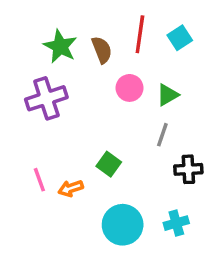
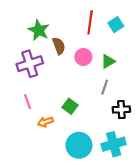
brown semicircle: (102, 50) -> (59, 46), moved
pink line: (39, 180) -> (27, 102), moved
cyan cross: (176, 223) -> (114, 144), size x1.5

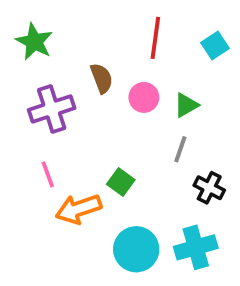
cyan square: (116, 25) -> (215, 46), moved
green star: (39, 30) -> (34, 42), moved
black cross: (121, 110) -> (209, 188), turned 30
orange arrow: (45, 122) -> (79, 209), size x1.6

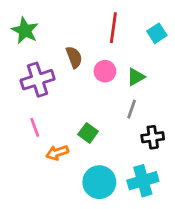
black cross: (209, 188) -> (153, 137), turned -35
orange arrow: (79, 209) -> (57, 153), size x0.7

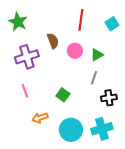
orange arrow: (57, 153) -> (40, 118), moved

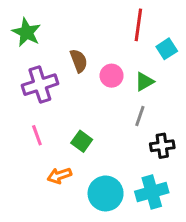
red line: (81, 20) -> (138, 25), moved
cyan square: (112, 24) -> (167, 49), moved
green square: (63, 95) -> (82, 141), moved

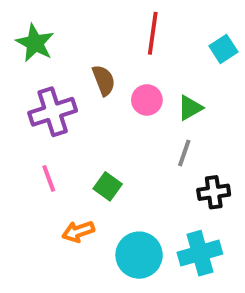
red line: (138, 25) -> (153, 33), moved
cyan square: (167, 49) -> (223, 49), moved

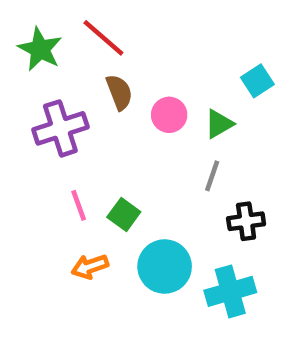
red line: (153, 33) -> (103, 38), moved, turned -57
cyan square: (223, 49) -> (257, 81), moved
pink line: (49, 178) -> (79, 205), moved
cyan circle: (139, 255) -> (165, 266), moved

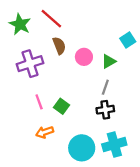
black cross: (246, 221) -> (105, 110), moved
cyan circle: (165, 266) -> (82, 148), moved

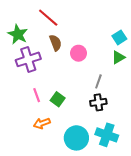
green star: (20, 24) -> (18, 34), moved
green triangle: (109, 61) -> (118, 57), moved
cyan cross: (114, 144) -> (107, 135), turned 35

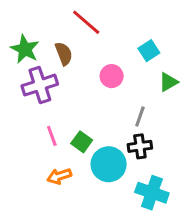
red line: (48, 18) -> (86, 22), moved
cyan square: (119, 37) -> (149, 51), moved
brown semicircle: (55, 43) -> (64, 54), moved
cyan circle: (76, 138) -> (109, 164), moved

